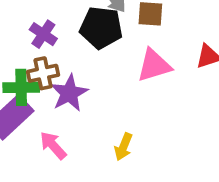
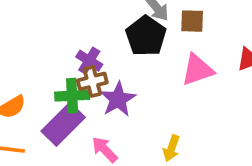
black pentagon: (101, 28) -> (146, 36), turned 30
purple cross: (43, 34) -> (89, 61), moved

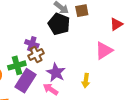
pink triangle: (197, 70) -> (104, 51), moved
green cross: (72, 96) -> (17, 65), moved
purple star: (118, 99) -> (56, 73), moved

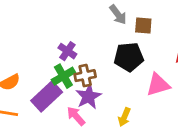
black pentagon: (59, 24) -> (129, 57), moved, turned 30
brown cross: (36, 54) -> (85, 76), moved
green cross: (17, 65) -> (63, 76), moved, turned -30

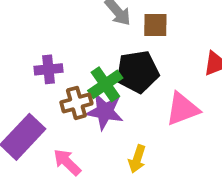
purple cross: (67, 51) -> (49, 69), turned -36
green cross: (63, 76) -> (105, 84), moved
purple star: (89, 96) -> (105, 111), moved, turned -30

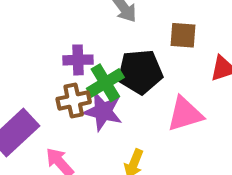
brown square: (155, 25) -> (183, 35), moved
purple cross: (49, 69) -> (78, 60), moved

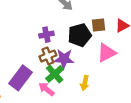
brown square: (183, 35) -> (99, 25), moved
green cross: (105, 83) -> (55, 74), moved

